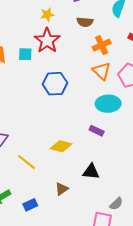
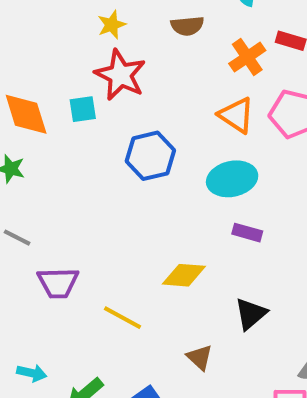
orange cross: (102, 45) -> (247, 57), moved
cyan ellipse: (108, 104) -> (232, 179), moved
black triangle: (91, 172) -> (251, 314), turned -36
brown triangle: (62, 189) -> (200, 357), turned -32

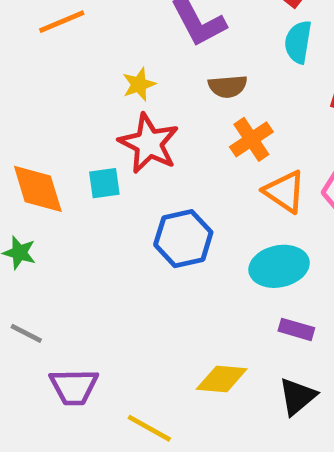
orange cross: (247, 57) -> (251, 139), moved
black triangle: (251, 314) -> (297, 396), moved

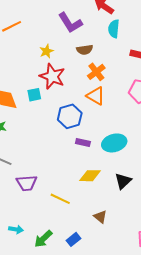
orange triangle: (285, 192) -> (96, 96), moved
cyan ellipse: (279, 266) -> (114, 143), moved
purple rectangle: (296, 329) -> (83, 142), moved

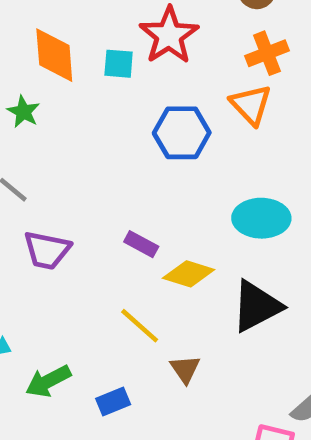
purple rectangle: (83, 142) -> (141, 244), moved
black triangle: (123, 181) -> (257, 306), size x1.4
yellow line: (60, 199) -> (140, 326), moved

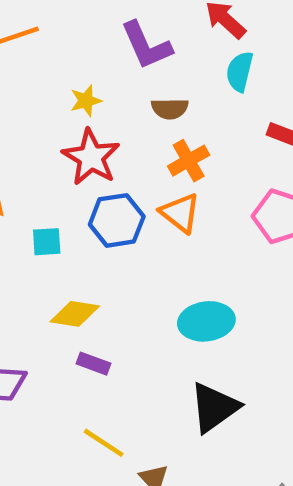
cyan square: (119, 64) -> (47, 242), moved
blue hexagon: (182, 133) -> (117, 220), moved
yellow diamond: (189, 274) -> (75, 314), moved

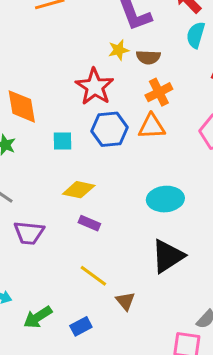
yellow star: (86, 101) -> (119, 50), moved
orange triangle: (180, 213) -> (152, 126), turned -44

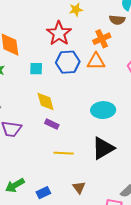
brown semicircle: (148, 57) -> (117, 20), moved
yellow diamond: (79, 190) -> (46, 102), turned 60
yellow line: (93, 276) -> (64, 153), moved, turned -36
brown triangle: (125, 301) -> (79, 187), moved

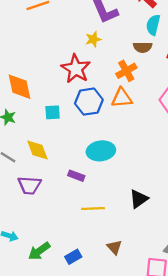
yellow diamond: (46, 102) -> (37, 150), moved
cyan ellipse: (103, 110) -> (101, 151), moved
black triangle: (103, 148) -> (139, 199), size x0.7

